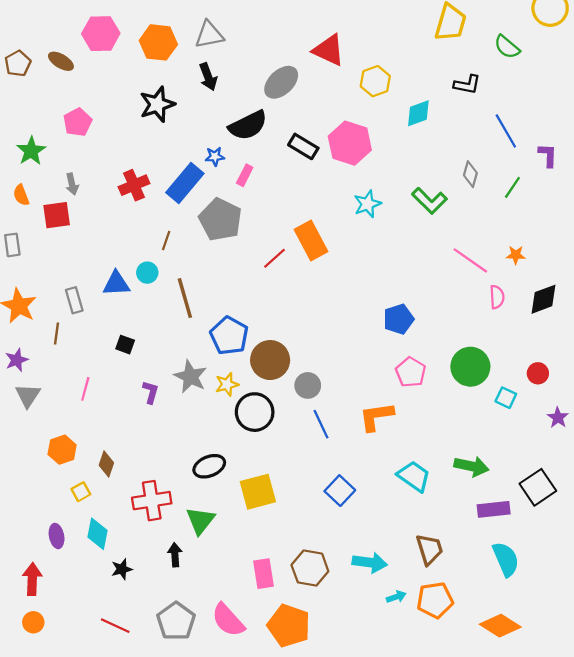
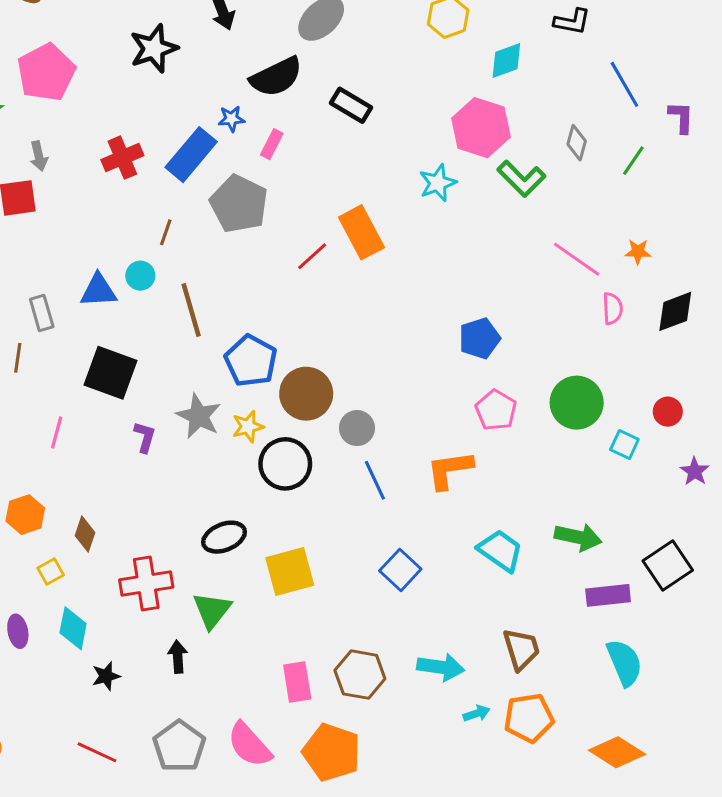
pink pentagon: (78, 122) -> (46, 72), size x1.5
pink hexagon: (350, 143) -> (481, 128), moved
black square: (125, 345) -> (110, 373), size x2.0

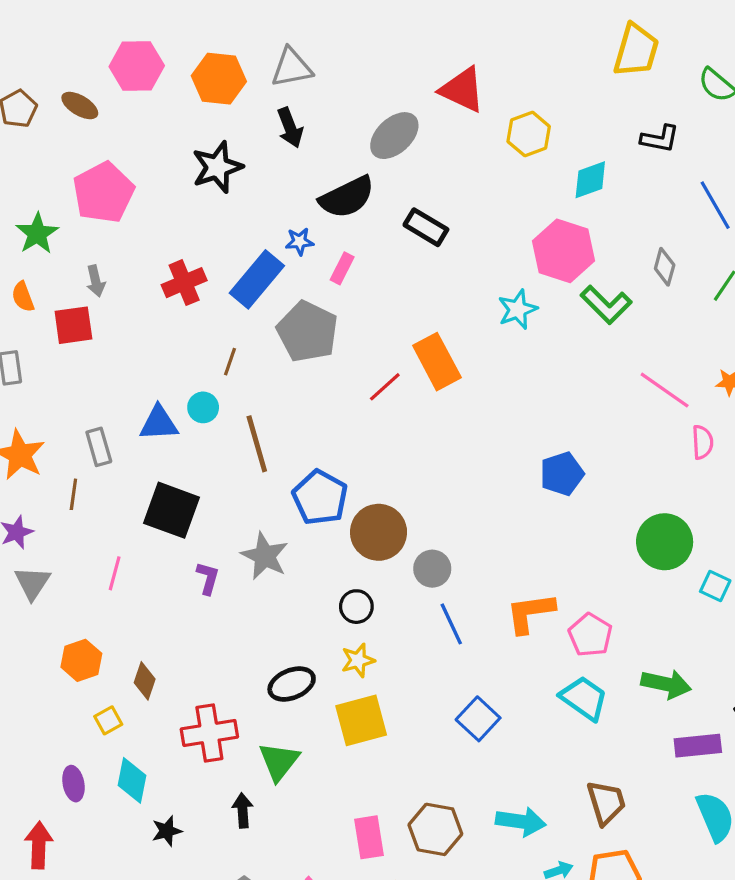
pink pentagon: (496, 410) -> (590, 635), moved
yellow star: (248, 427) -> (358, 660), moved
black circle: (285, 464) -> (356, 607), size x0.6

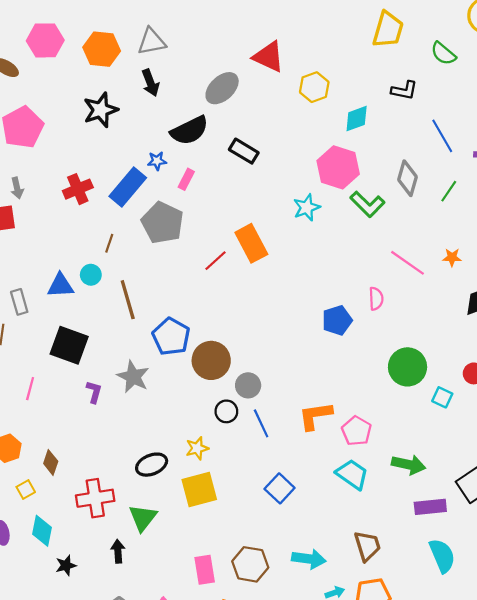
gray diamond: (665, 267) -> (408, 178), size x1.4
pink semicircle: (703, 442) -> (376, 299), moved
black circle: (356, 607) -> (226, 411), moved

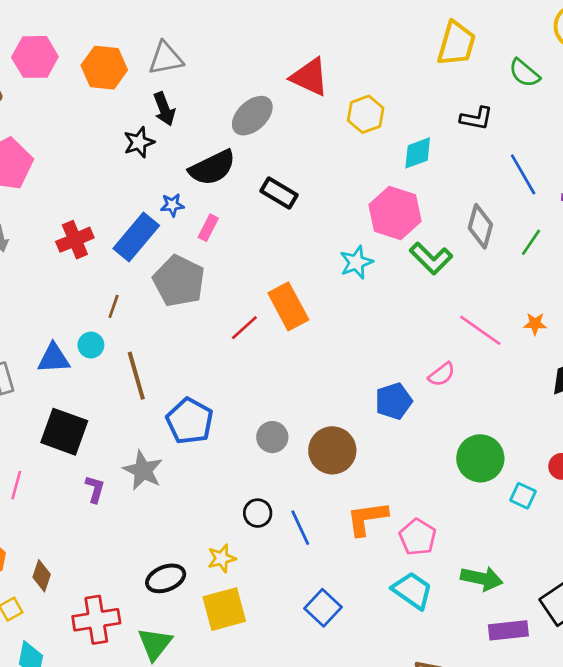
black star: (101, 110) -> (139, 142), moved, size x0.7
pink semicircle: (376, 299) -> (442, 374), turned 55
brown circle: (211, 360) -> (332, 450), moved
gray circle: (248, 385) -> (272, 437), moved

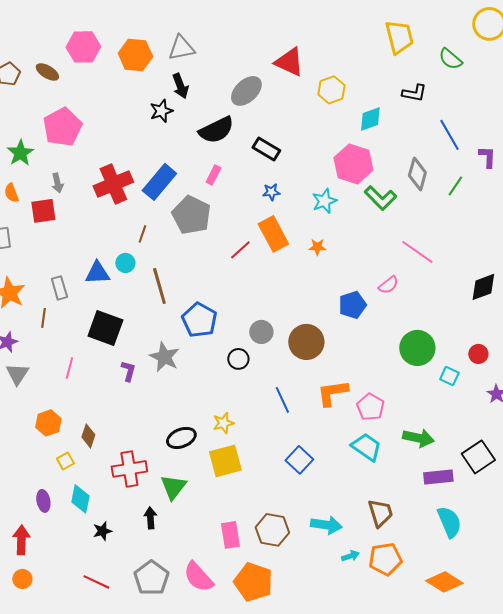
yellow trapezoid: (456, 44) -> (399, 37), turned -30
blue star: (172, 205) -> (271, 192), moved
red cross: (75, 240) -> (113, 184), size x1.4
orange star: (535, 324) -> (317, 247), moved
black circle: (258, 513) -> (238, 359), moved

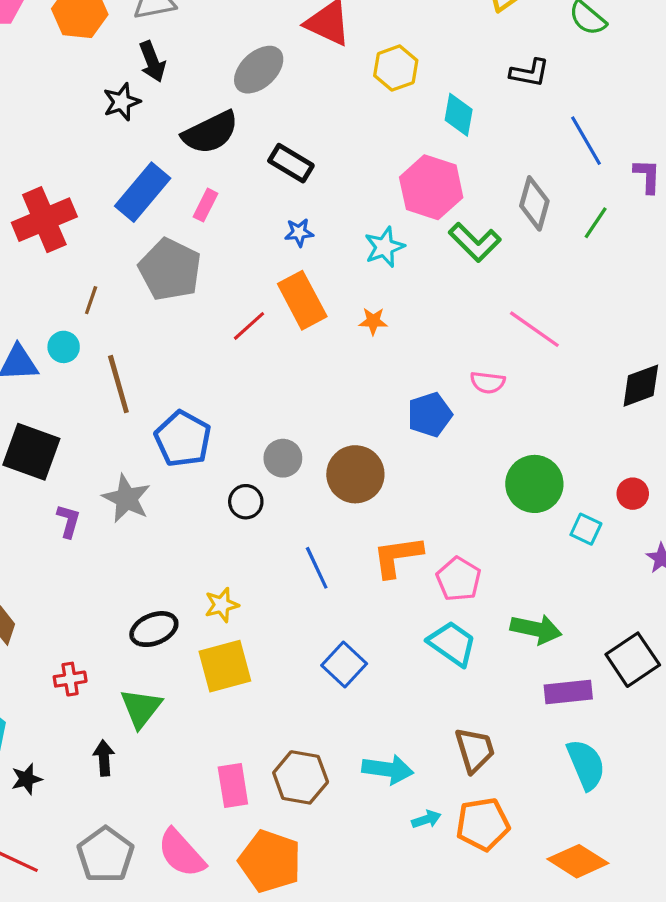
cyan diamond: (370, 119) -> (459, 115), turned -60
blue rectangle: (159, 182) -> (143, 192), moved
pink semicircle: (388, 285) -> (488, 382), turned 45
red cross: (129, 469) -> (70, 679), size x0.6

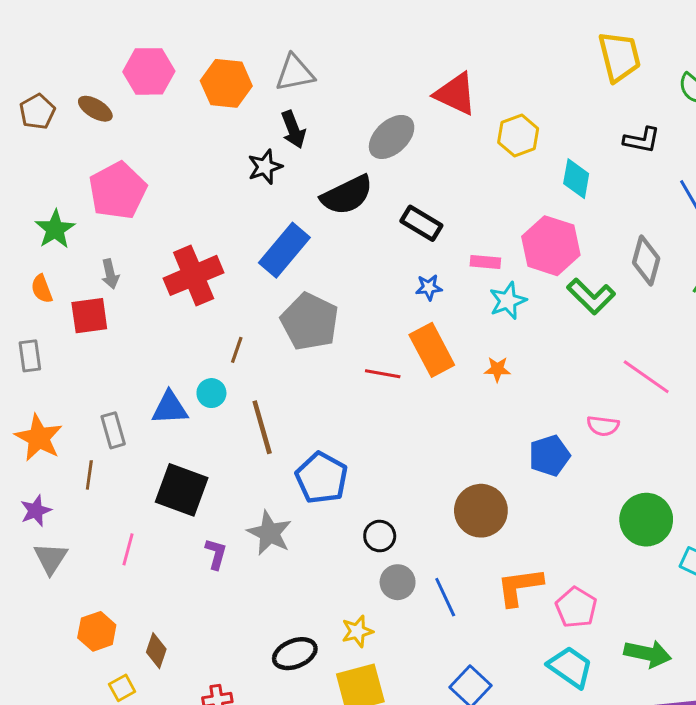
pink rectangle: (205, 205) -> (485, 262), moved, turned 68
red line: (249, 326) -> (383, 374), turned 52
gray circle: (283, 458) -> (398, 582), moved

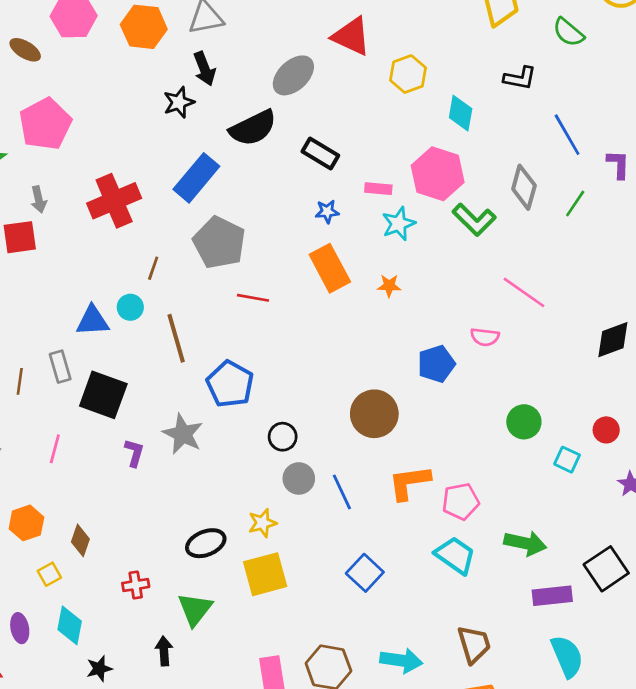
red line: (383, 374) -> (253, 298), moved
gray rectangle: (113, 430) -> (60, 367), moved
green circle: (646, 520) -> (524, 422), size x0.7
pink pentagon: (576, 607) -> (461, 501), turned 30

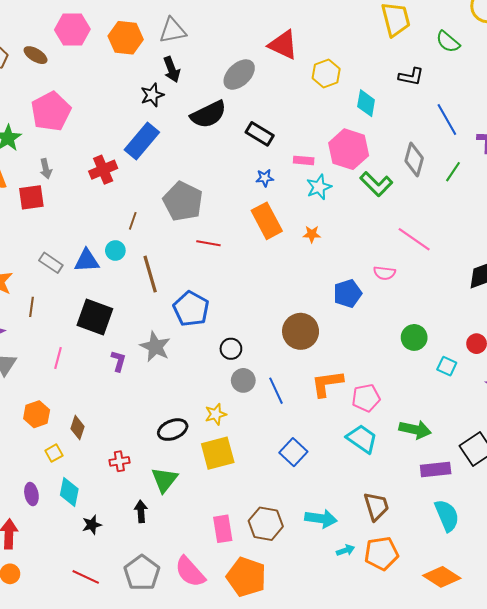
blue rectangle: (196, 178) -> (142, 141), moved
red cross: (114, 201) -> (103, 170), size x0.7
gray rectangle: (60, 367) -> (51, 263), moved, turned -40

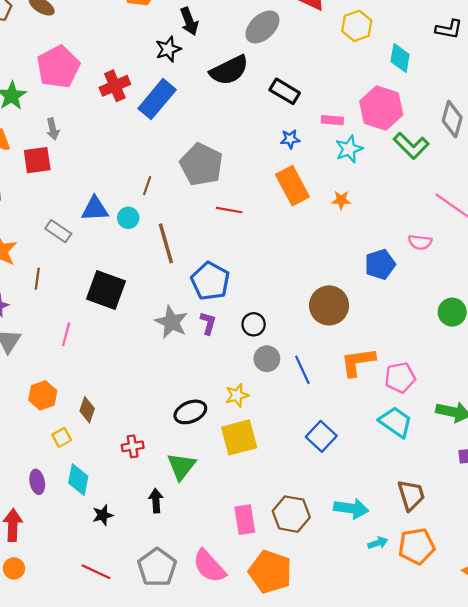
red cross: (103, 170) -> (115, 86), moved
blue triangle: (87, 261) -> (95, 209), moved
purple L-shape: (118, 361) -> (208, 323), moved

